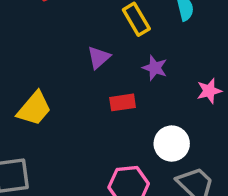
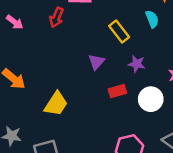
white circle: (172, 144) -> (151, 99), moved

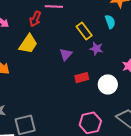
purple star: (137, 64) -> (96, 49), moved
yellow trapezoid: (56, 104) -> (28, 44), moved

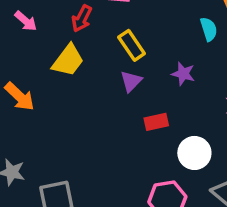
yellow rectangle: (84, 31) -> (132, 45), moved
white circle: (108, 84) -> (194, 153), moved

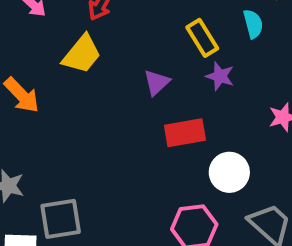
yellow rectangle: (132, 45) -> (202, 38), moved
red rectangle: (156, 122) -> (185, 133), size x1.4

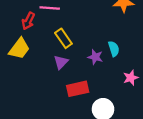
cyan semicircle: (253, 24) -> (114, 49), moved
yellow rectangle: (202, 38) -> (63, 38), moved

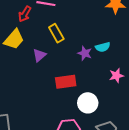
cyan semicircle: (114, 49) -> (103, 47), turned 88
purple triangle: (61, 62) -> (39, 55), moved

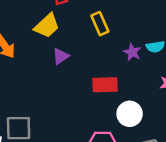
purple triangle: (39, 55) -> (61, 56), moved

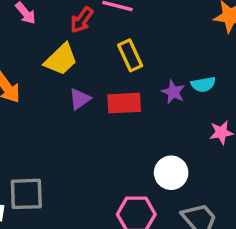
red rectangle: (105, 85) -> (124, 103), moved

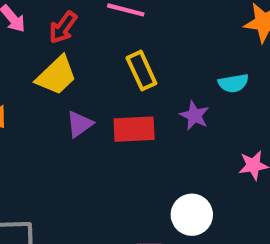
red arrow: (82, 20) -> (63, 27), moved
cyan semicircle: (203, 84) -> (233, 83), moved

